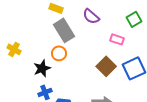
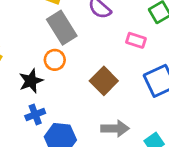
brown square: (106, 66) -> (104, 81), moved

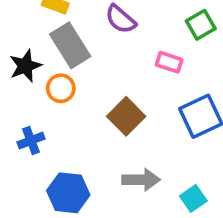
black star: (31, 81) -> (25, 66), moved
blue cross: (35, 114) -> (31, 141), moved

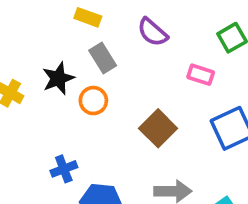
gray rectangle: (70, 45) -> (103, 58), size x0.7
blue cross: (31, 141) -> (64, 169), moved

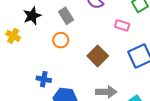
black star: (58, 78) -> (32, 16), moved
blue cross: (64, 169) -> (44, 79), turned 32

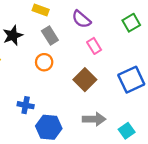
pink rectangle: (122, 25) -> (94, 46), moved, turned 40

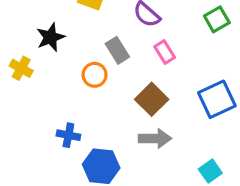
gray rectangle: (50, 35) -> (117, 50), moved
gray arrow: (94, 119) -> (155, 138), moved

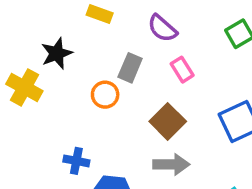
gray rectangle: (117, 50) -> (130, 68), turned 55
yellow cross: (21, 68) -> (24, 87), size x1.4

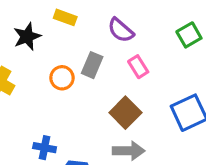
black star: (57, 53) -> (27, 37), moved
orange circle: (105, 95) -> (62, 78), moved

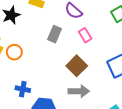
orange circle: (62, 78) -> (14, 52), moved

